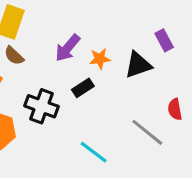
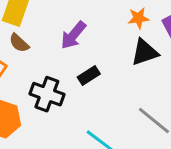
orange star: (100, 59) -> (138, 18), moved

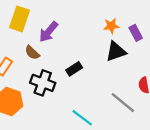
purple arrow: (73, 35) -> (48, 32), moved
brown semicircle: (19, 43) -> (32, 53), moved

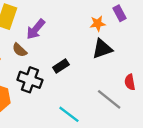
purple rectangle: (136, 33) -> (119, 13), moved

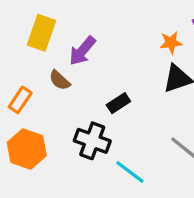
black cross: (30, 80) -> (92, 141), moved

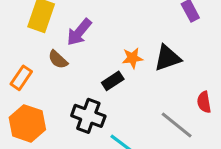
orange star: (171, 43) -> (132, 58), moved

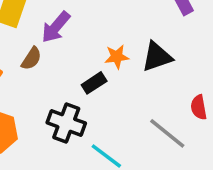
brown semicircle: (58, 60) -> (31, 58), turned -100

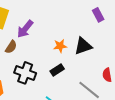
black rectangle: (94, 83) -> (57, 70), moved
black cross: (66, 123) -> (25, 73), moved

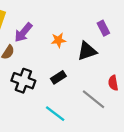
purple rectangle: (98, 15) -> (103, 28), moved
orange star: (60, 46) -> (58, 40), moved

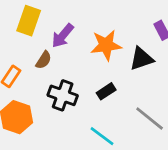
orange star: (58, 40) -> (106, 45), size x1.6

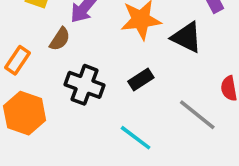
black triangle: (141, 59) -> (187, 37), turned 45

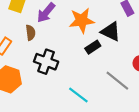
brown semicircle: (60, 39) -> (30, 33), turned -40
black rectangle: (141, 80) -> (93, 47), moved

